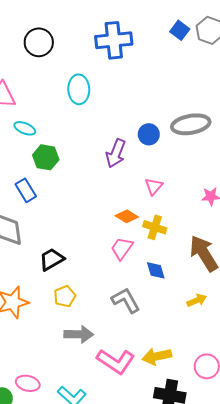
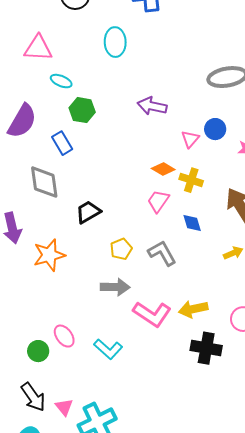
blue circle: (149, 134) -> (215, 129), moved
purple arrow: (116, 153) -> (152, 106), turned 80
yellow pentagon: (65, 296) -> (121, 249), moved
pink ellipse: (28, 383) -> (64, 336), turned 40

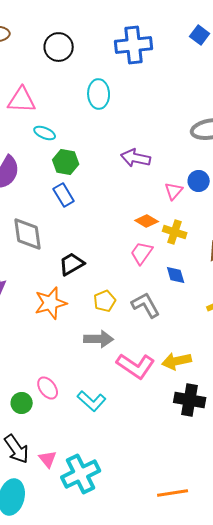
blue rectangle: (62, 143) -> (64, 195), moved
orange star: (49, 255) -> (51, 303), moved

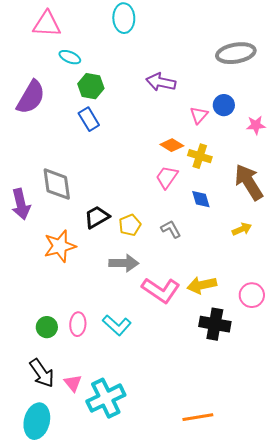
gray diamond: (28, 234) -> (57, 184), moved
black trapezoid: (72, 264) -> (97, 217), moved
orange star: (51, 303) -> (60, 246), moved
gray L-shape: (146, 305) -> (171, 229), size x0.7
pink ellipse: (48, 388) -> (78, 324), moved, turned 40

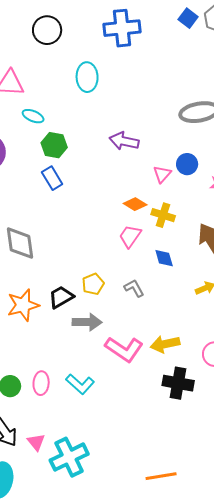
black trapezoid: (97, 217) -> (61, 297), moved

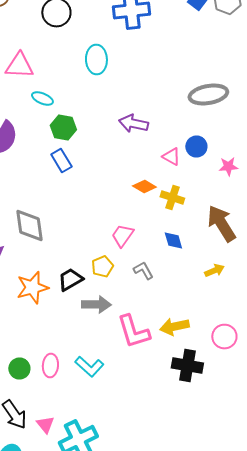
pink triangle: (162, 174) -> (171, 156), turned -42
pink trapezoid: (130, 236) -> (122, 236), moved
pink L-shape: (124, 349) -> (133, 332), turned 39

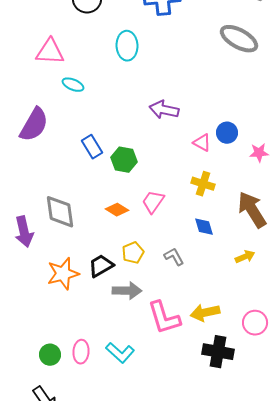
gray ellipse: (208, 94) -> (239, 39), moved, turned 39
green hexagon: (63, 128) -> (124, 160), moved
orange diamond: (144, 186) -> (117, 210), moved
pink trapezoid: (122, 236) -> (153, 202), moved

